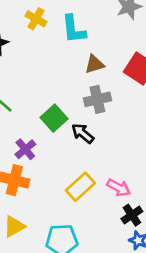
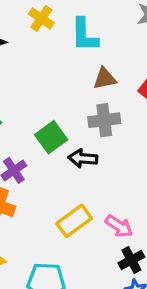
black arrow: (83, 133) -> (83, 158), turned -40

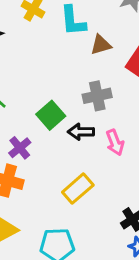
brown triangle: (105, 79) -> (101, 45), moved
pink arrow: (119, 226) -> (115, 142), moved, turned 40

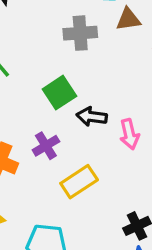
gray cross: (97, 96) -> (80, 33), moved
purple cross: (20, 148) -> (46, 146), moved

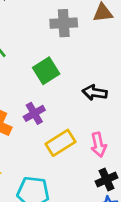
black arrow: (92, 117) -> (95, 93), moved
pink arrow: (129, 134) -> (99, 145), moved

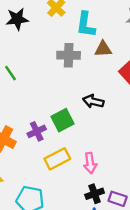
green square: (46, 71) -> (63, 120), moved
black arrow: (95, 93) -> (93, 101), moved

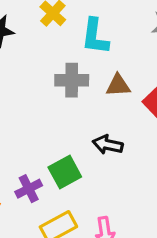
brown triangle: (103, 49) -> (118, 85), moved

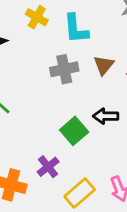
brown triangle: (118, 85) -> (104, 65), turned -35
green square: (65, 172) -> (74, 131), moved

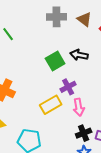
brown triangle: (104, 65) -> (84, 19), turned -42
purple cross: (48, 167) -> (68, 87), moved

